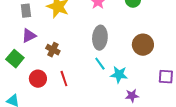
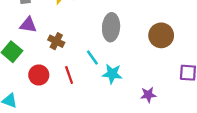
purple triangle: (29, 36) -> (28, 25), turned 35
cyan line: (100, 64) -> (92, 58), moved
cyan star: (119, 75) -> (112, 74), moved

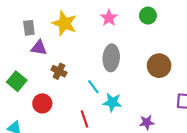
purple triangle: (28, 25) -> (39, 48), moved
red line: (69, 75) -> (85, 119), moved

